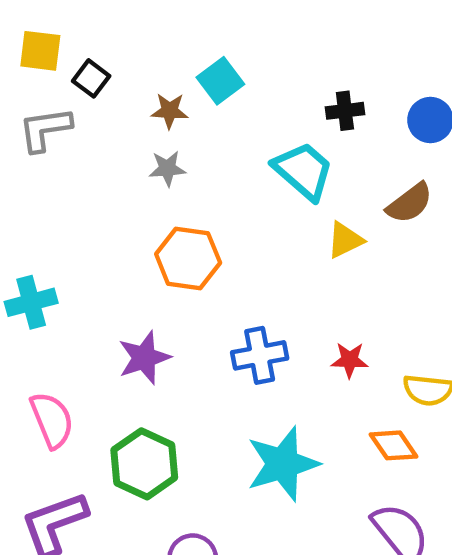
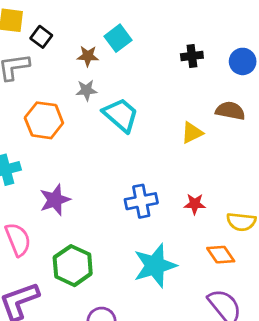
cyan trapezoid: (303, 171) -> (121, 115), moved
brown semicircle: (410, 203) -> (230, 111), turned -132
orange hexagon: (188, 258) -> (44, 120), moved
purple star: (144, 358) -> (55, 200), moved

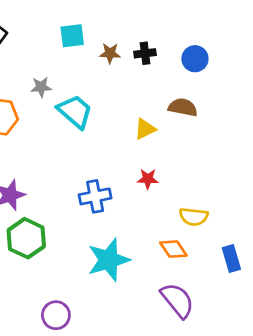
cyan square: (118, 38) -> (72, 36), turned 30
brown star: (88, 56) -> (110, 53), moved
red star: (195, 204) -> (148, 179), moved
green hexagon: (73, 266) -> (26, 238), moved

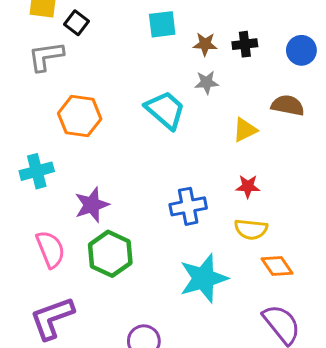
gray star: (41, 87) -> (207, 82), moved
yellow semicircle: (194, 217) -> (251, 229), moved

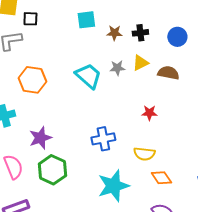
black square: (77, 23) -> (30, 19), turned -35
gray star: (207, 82) -> (117, 68), moved
yellow triangle: (245, 130) -> (140, 63), moved
red star: (248, 186) -> (149, 113), moved

